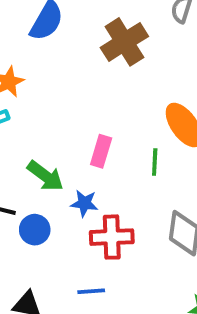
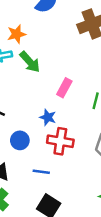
green arrow: (45, 176) -> (30, 62), moved
blue circle: (35, 230) -> (20, 140), moved

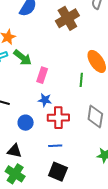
pink rectangle: (64, 88) -> (42, 75), moved
blue line: (41, 172) -> (55, 146), moved

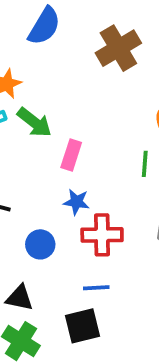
black square: (58, 172) -> (82, 326), moved, turned -36

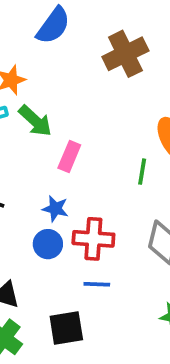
blue star: (76, 202) -> (55, 209), moved
blue circle: (40, 244) -> (48, 244), moved
blue line: (96, 288) -> (97, 284), moved

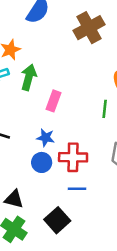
green arrow: (35, 121) -> (29, 77), turned -115
black square: (66, 328) -> (57, 220), turned -30

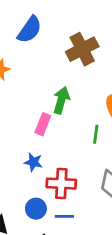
green arrow: (29, 77) -> (61, 100), moved
blue circle: (42, 162) -> (36, 209), moved

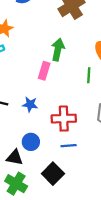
blue star: (33, 162) -> (30, 104), moved
blue circle: (36, 209) -> (31, 142), moved

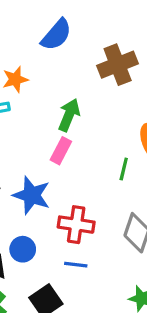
green arrow: (58, 50) -> (69, 115), moved
blue star: (30, 104) -> (32, 195), size x1.6

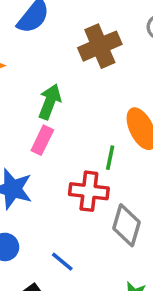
red cross: (76, 225) -> (89, 191), moved
blue line: (76, 265) -> (62, 262), turned 35

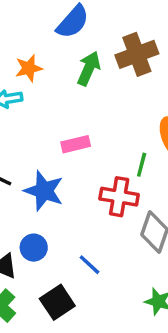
green arrow: (50, 102) -> (89, 68), moved
pink rectangle: (42, 140) -> (76, 144), turned 48

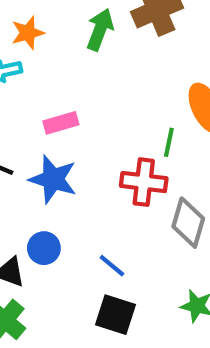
pink rectangle: (76, 144) -> (61, 123), moved
black square: (57, 302) -> (115, 315), moved, turned -36

